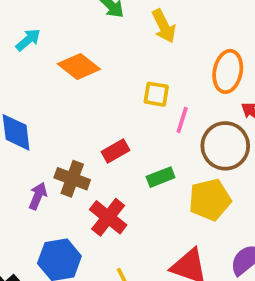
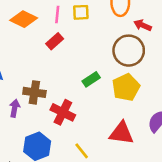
yellow square: (156, 94) -> (81, 12), moved
pink line: (182, 120) -> (57, 15), moved
red rectangle: (115, 151) -> (55, 41), moved

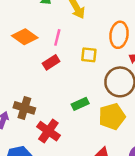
yellow square: (81, 12) -> (89, 55), moved

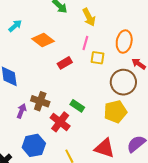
pink line: (57, 37) -> (85, 43), moved
green rectangle: (80, 104) -> (77, 106), moved, turned 56

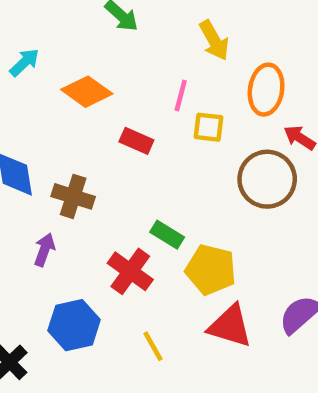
yellow arrow: (89, 17) -> (214, 40), moved
red rectangle: (65, 63) -> (136, 141), turned 56
brown cross: (40, 101) -> (73, 196), moved
yellow pentagon: (115, 112) -> (211, 270), moved, turned 30

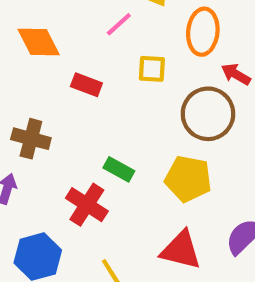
orange diamond: (87, 92) -> (39, 42), turned 30
pink line: (181, 96) -> (119, 24), moved, turned 36
yellow pentagon: (211, 270) -> (188, 179), moved

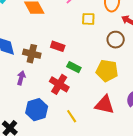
red rectangle: (86, 85) -> (58, 46), moved
brown circle: (208, 114) -> (116, 40), size x0.7

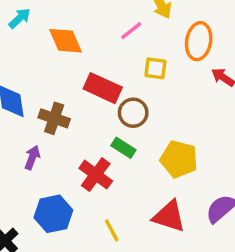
brown circle: (116, 40) -> (133, 113), moved
red rectangle: (58, 46) -> (103, 88), moved, size x1.5

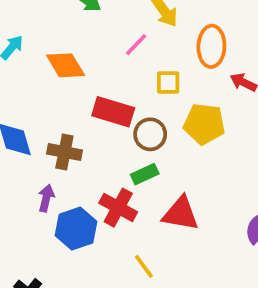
green rectangle: (123, 148) -> (145, 174), turned -50
yellow pentagon: (179, 159) -> (204, 124), moved
blue hexagon: (53, 214) -> (76, 229), moved
red triangle: (169, 216) -> (181, 214), moved

